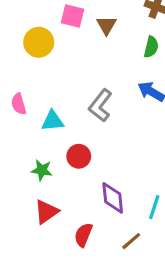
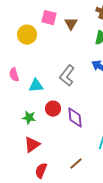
purple diamond: (113, 198) -> (75, 118), moved
red semicircle: (83, 235) -> (41, 171), moved
brown line: (131, 241) -> (76, 164), moved

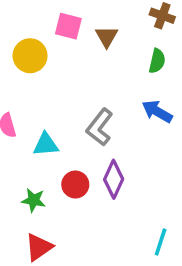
purple diamond: (75, 118) -> (114, 179), moved, turned 30

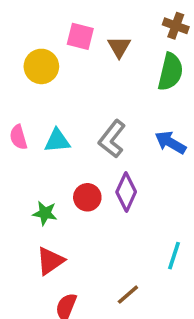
green semicircle: (157, 61) -> (170, 72), size x1.5
blue arrow: (157, 111) -> (170, 142), moved
cyan triangle: (46, 145) -> (57, 141), moved

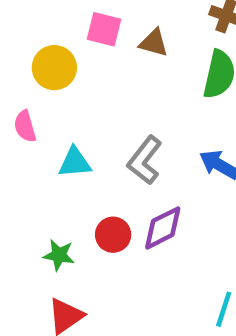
brown triangle: (119, 47) -> (154, 43), turned -45
pink semicircle: (18, 137) -> (25, 126), moved
purple diamond: (126, 192) -> (163, 228), turned 39

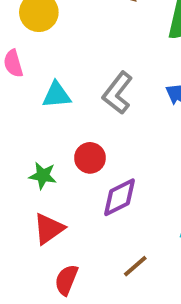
purple diamond: (163, 228) -> (120, 197), moved

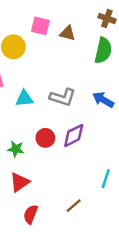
gray L-shape: (118, 93) -> (63, 97), turned -110
purple diamond: (120, 197) -> (74, 135), moved

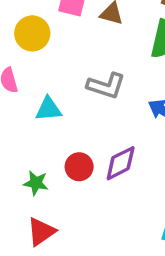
gray L-shape: (63, 97) -> (106, 86), moved

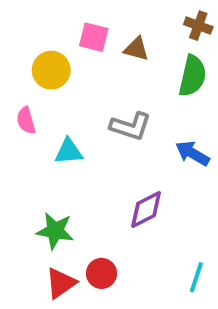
red circle: (79, 167) -> (102, 273), moved
green star: (36, 183) -> (55, 231), size x1.4

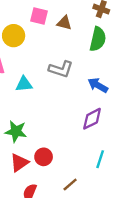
purple diamond: (146, 210) -> (92, 119), moved

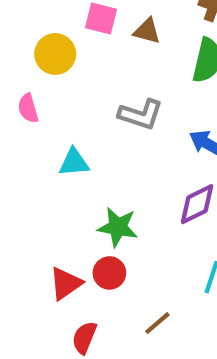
cyan triangle: (24, 84) -> (74, 162), moved
green star: (16, 131) -> (118, 227), moved

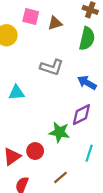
brown triangle: (147, 31) -> (55, 23), turned -32
green star: (118, 227) -> (59, 132), moved

